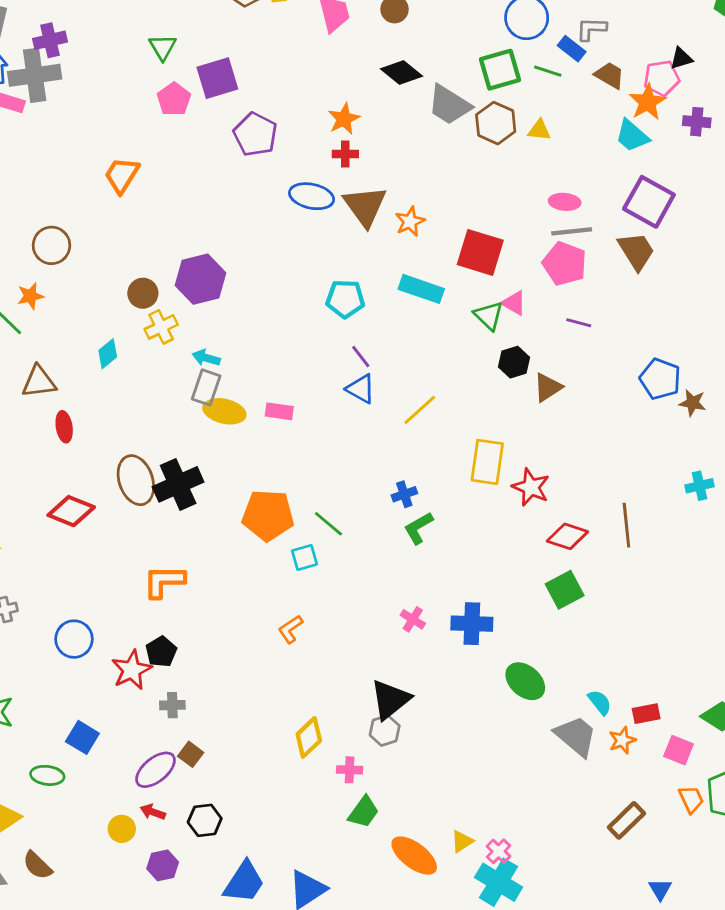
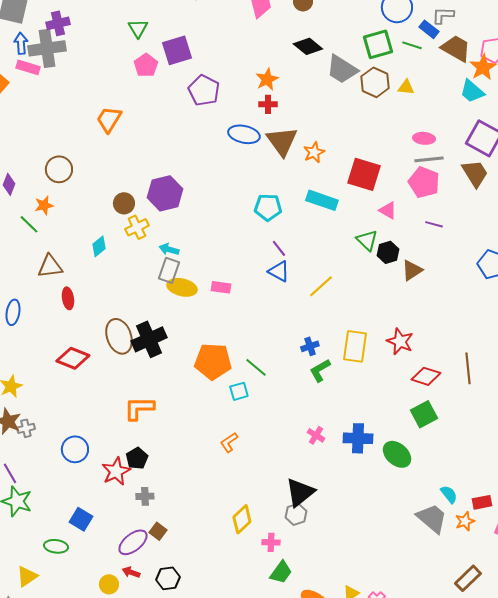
brown trapezoid: (610, 75) -> (456, 48), size x1.4
green triangle: (489, 316) -> (367, 240), moved
yellow rectangle: (487, 462) -> (355, 346), moved
green ellipse: (525, 681) -> (397, 454), moved

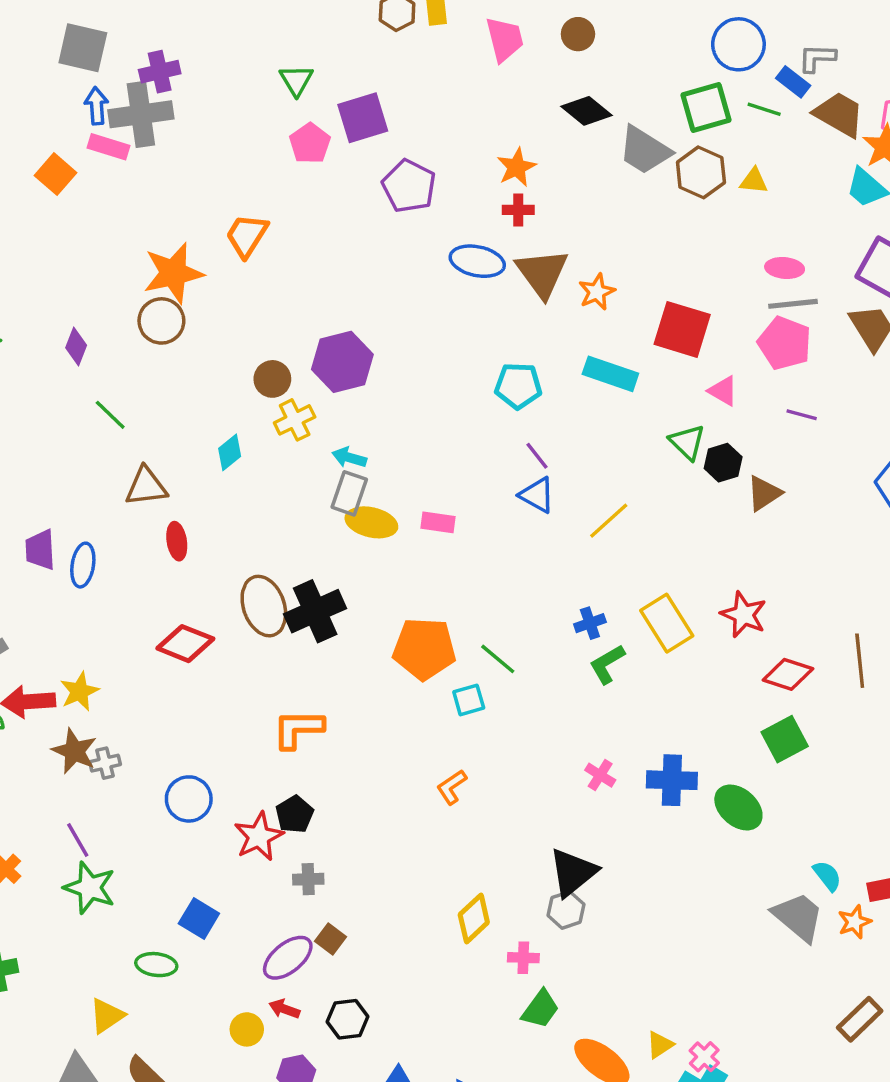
orange star: (44, 205) -> (173, 273), moved, size x1.8
yellow rectangle: (355, 346) -> (667, 623), turned -40

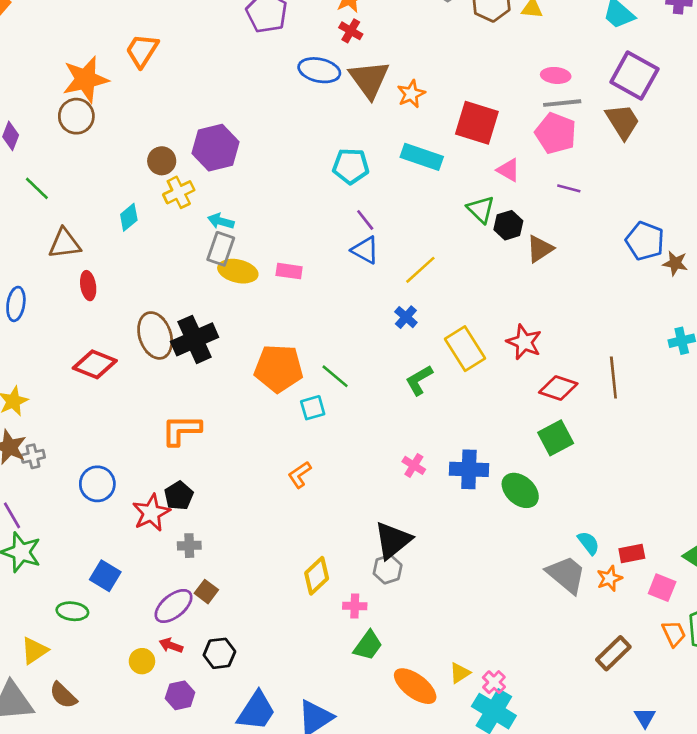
red cross: (518, 210) -> (351, 31), turned 30
blue cross: (590, 623) -> (406, 317), moved, turned -30

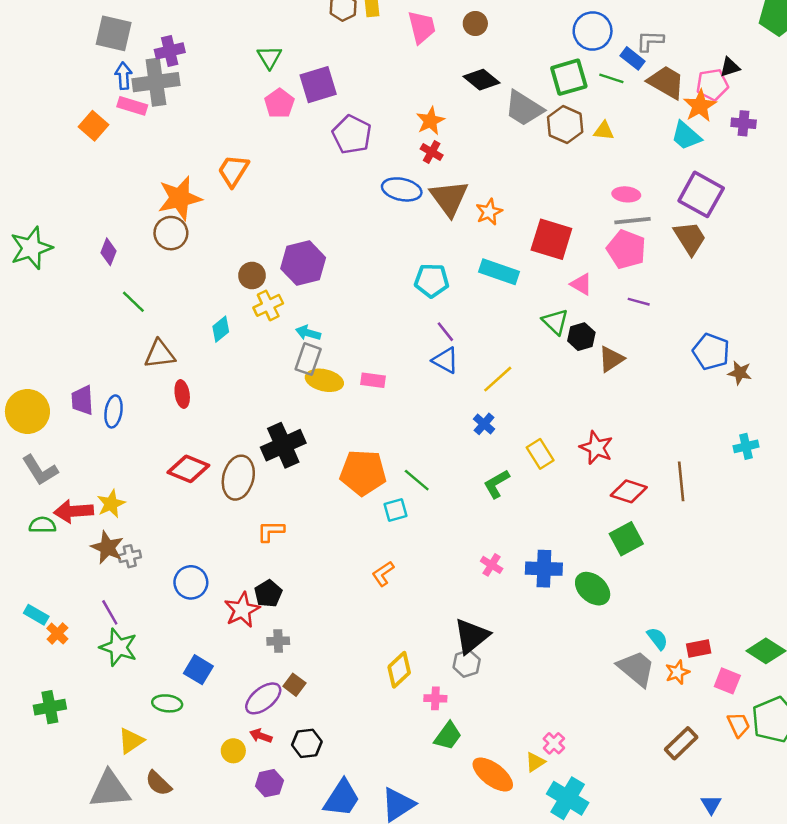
brown ellipse: (155, 335) -> (238, 478), moved, turned 33
yellow rectangle: (465, 349) -> (540, 454), size x0.7
orange L-shape: (181, 430) -> (271, 531), size x0.7
pink cross: (494, 682) -> (554, 743), moved

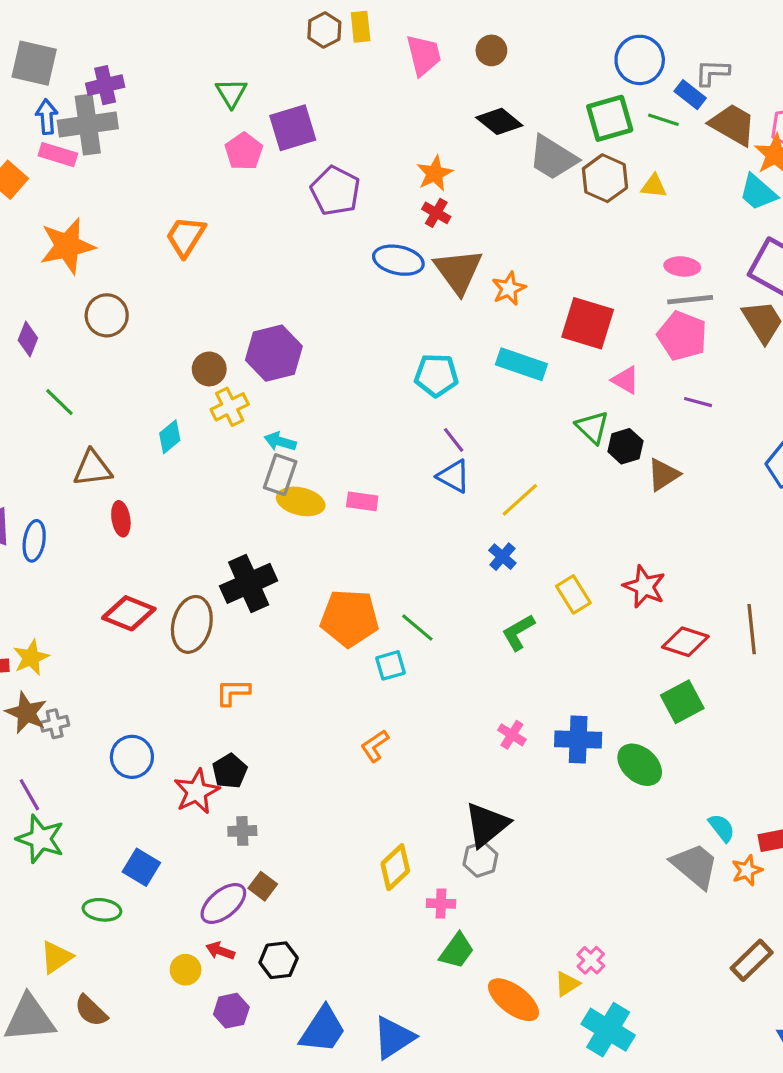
orange star: (180, 198) -> (67, 246), moved

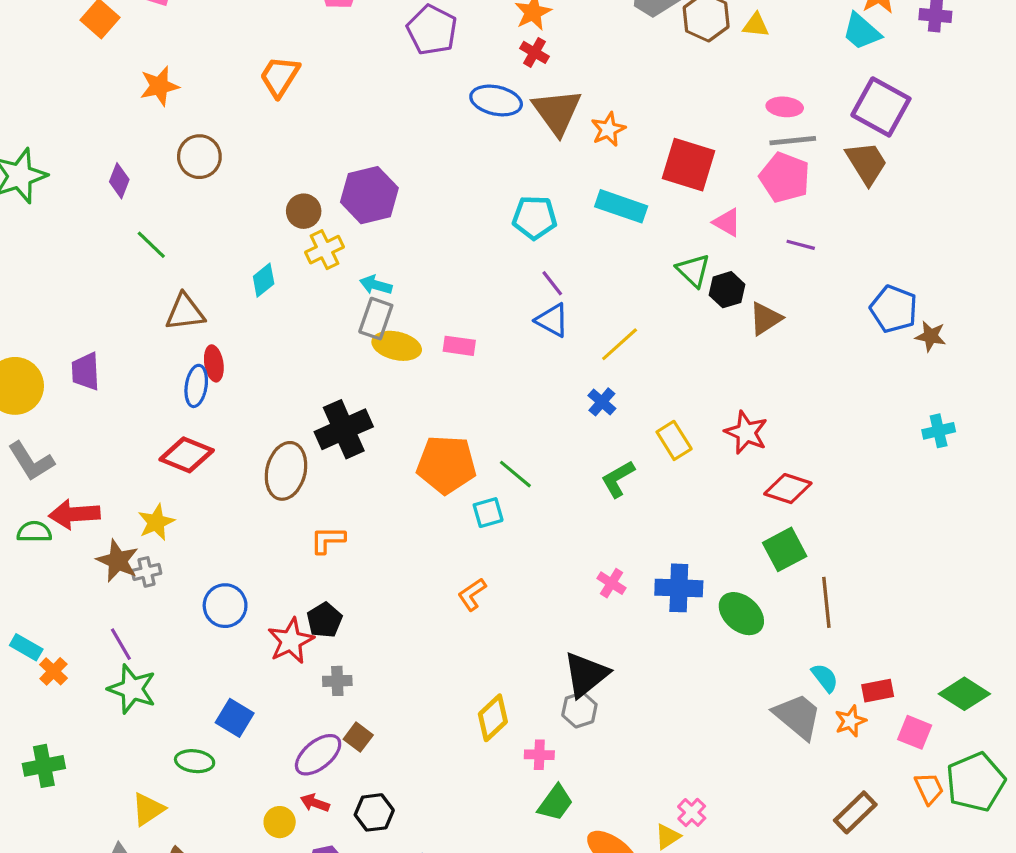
orange star: (67, 246) -> (159, 86), size x0.7
blue ellipse: (34, 541) -> (196, 386), moved
red diamond: (129, 613) -> (187, 455), moved
brown line: (752, 629) -> (826, 602), moved
yellow star: (31, 658) -> (156, 522), moved

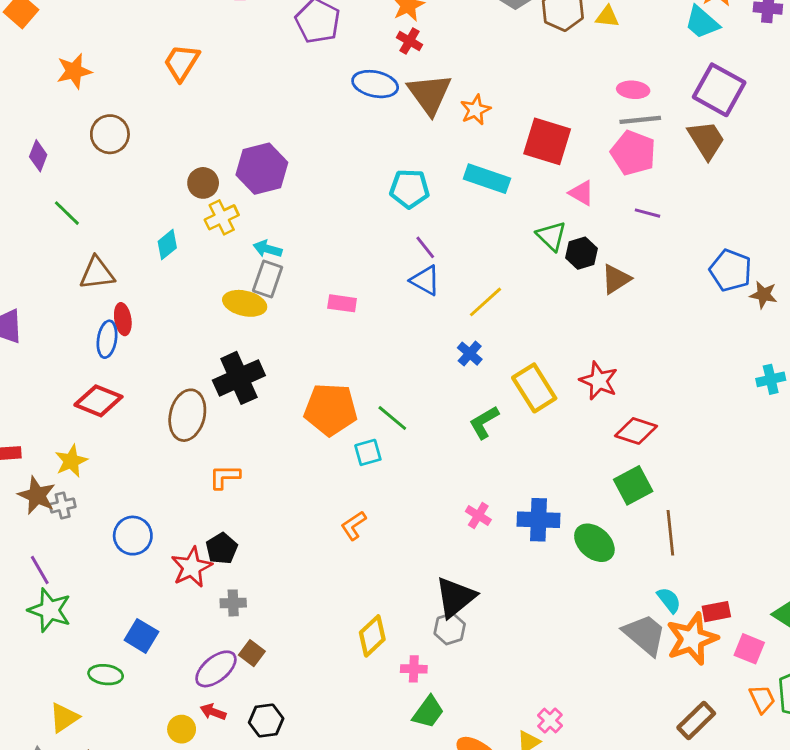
yellow ellipse: (397, 346) -> (245, 303), moved
yellow rectangle: (674, 440) -> (534, 388), size x1.4
orange star: (850, 721) -> (692, 639), size x1.8

